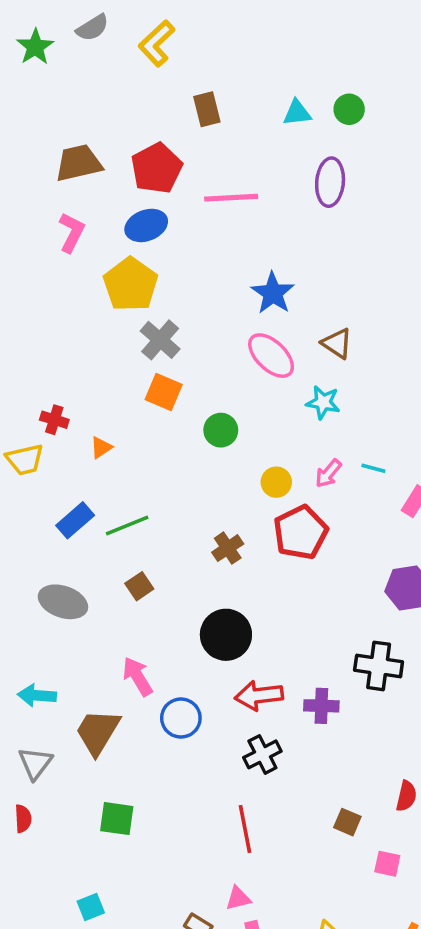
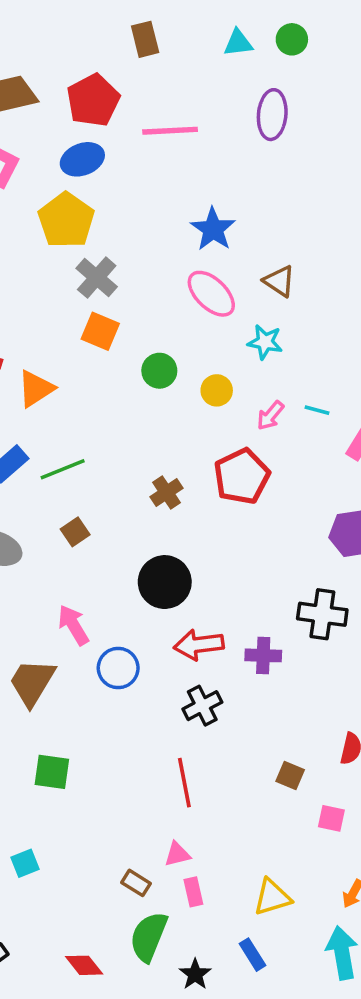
orange triangle: (101, 447) -> (36, 389), size x1.6
yellow circle: (276, 482) -> (217, 390), moved

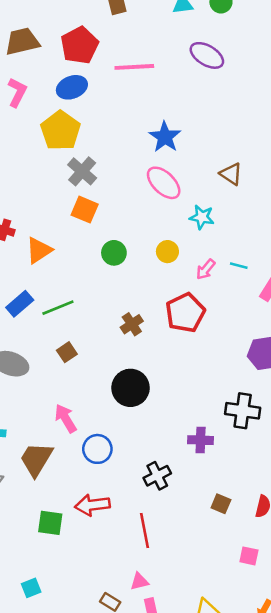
purple ellipse: (272, 115) -> (207, 55), turned -64
brown triangle: (279, 281) -> (231, 174), moved
green circle: (159, 371) -> (114, 253), moved
red arrow: (199, 645) -> (92, 505), moved
brown square: (290, 775) -> (221, 504), moved

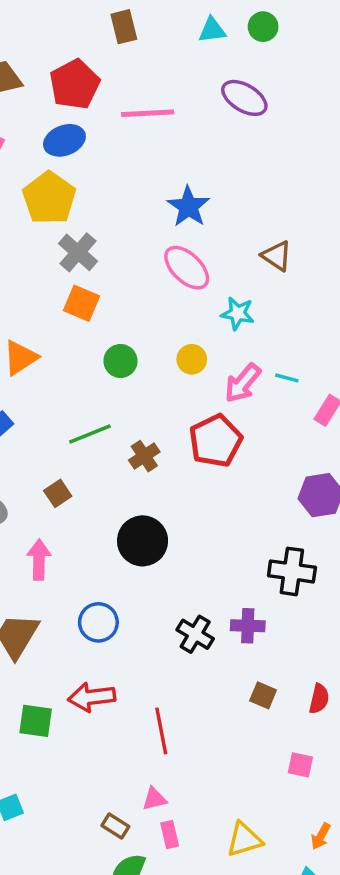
pink arrow: (206, 269) -> (243, 383), size x1.4
green line: (58, 308) -> (90, 434), moved
pink arrow: (66, 418) -> (39, 560), moved, turned 32
purple cross: (201, 440) -> (248, 626), moved
black cross: (157, 476) -> (195, 634), moved, turned -32

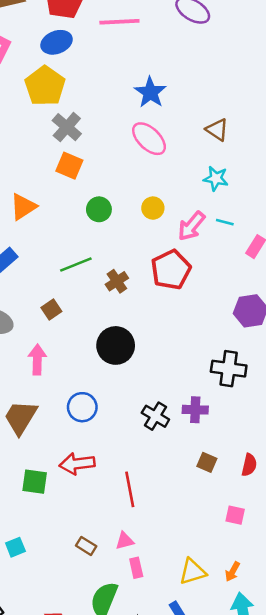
cyan star: (238, 313) -> (216, 178), moved
brown rectangle: (115, 826) -> (86, 546), moved
orange arrow: (321, 836) -> (233, 572), moved

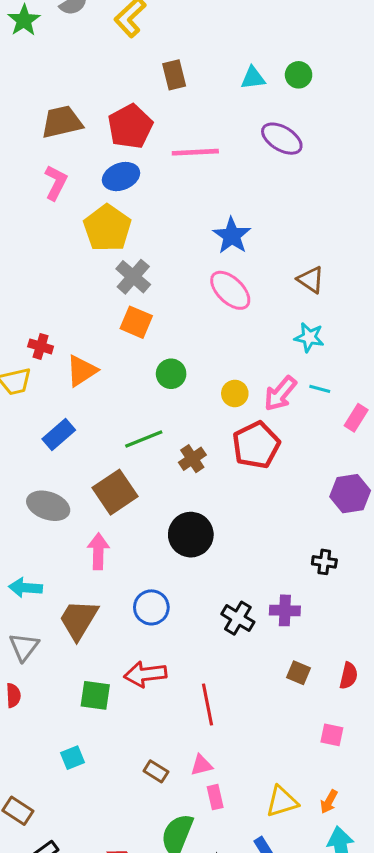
yellow circle: (153, 208) -> (235, 393), moved
brown square: (51, 310) -> (115, 492), size x1.8
black cross: (229, 369) -> (324, 562), size x0.6
cyan square: (15, 547) -> (72, 758), moved

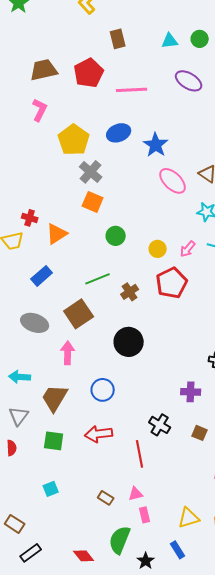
blue ellipse: (121, 177) -> (119, 133), moved
pink ellipse: (230, 290) -> (173, 181), moved
pink arrow: (280, 393) -> (188, 249), size x0.7
black cross: (238, 618) -> (160, 425), moved
green square: (95, 695) -> (54, 441), moved

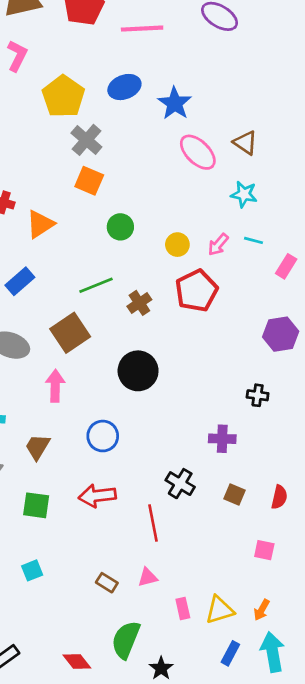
brown trapezoid: (55, 398) -> (38, 447), size x0.7
pink rectangle: (145, 515) -> (183, 609), moved
blue rectangle: (178, 550) -> (230, 653), moved, turned 60

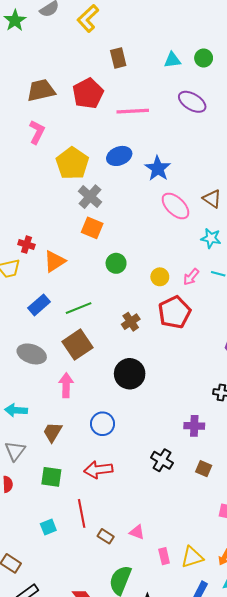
green line: (96, 285) -> (79, 308), moved
red line: (153, 523) -> (82, 513), moved
pink triangle: (148, 577) -> (137, 532), turned 35

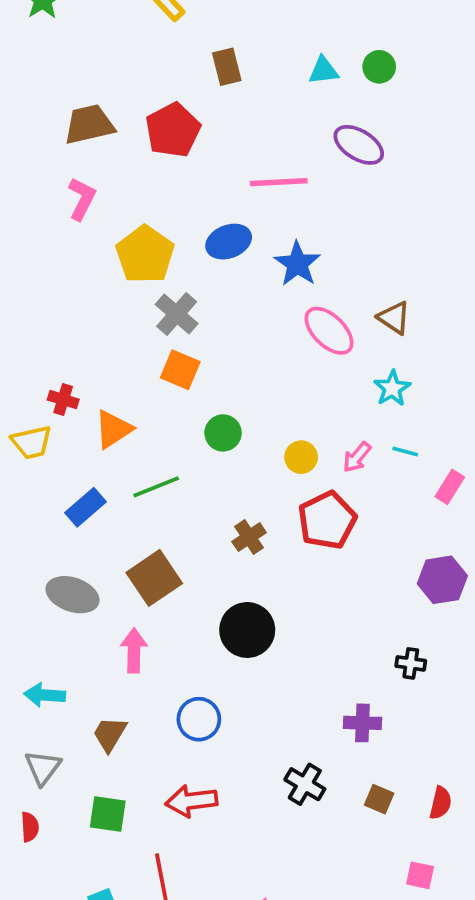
pink line: (133, 111) -> (279, 182), moved
cyan star: (211, 238) -> (392, 388), turned 30
green line: (79, 308) -> (156, 487), moved

